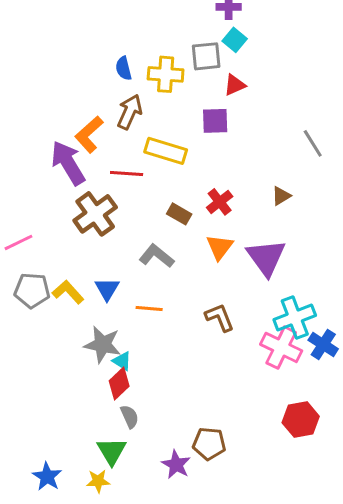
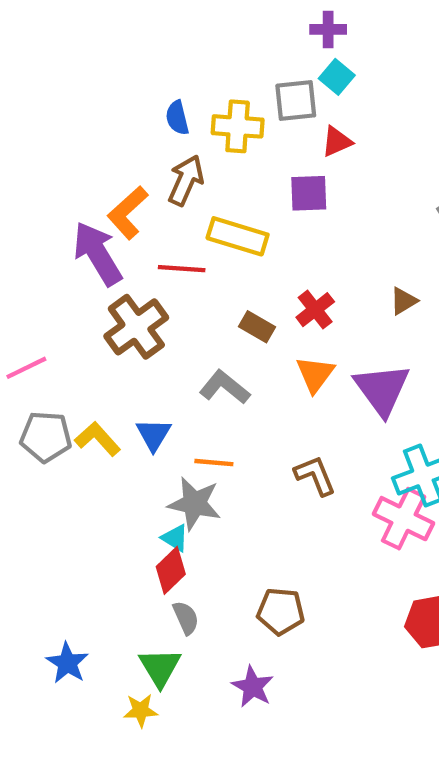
gray star: (103, 345) -> (194, 504), moved
brown pentagon: (209, 444) -> (281, 611), moved
blue star: (47, 477) -> (67, 663), moved

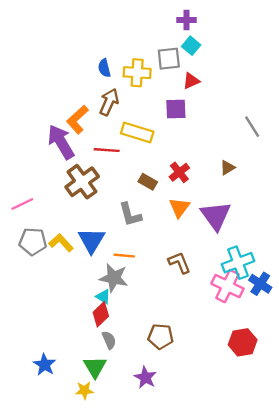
gray L-shape: (225, 387) -> (130, 215), turned -144
blue triangle: (154, 435) -> (91, 240), size x1.4

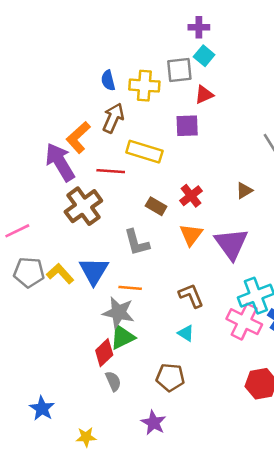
cyan triangle: (103, 297) -> (186, 333), moved
green triangle: (95, 367) -> (122, 337), moved, turned 35

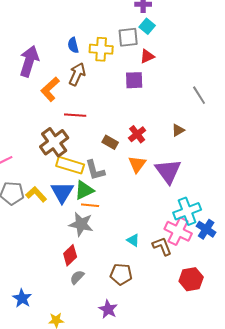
yellow rectangle: (144, 152) -> (70, 165), moved
purple arrow: (60, 162) -> (29, 61), moved, turned 48
brown L-shape: (191, 296) -> (162, 246), moved
green triangle: (122, 337) -> (84, 190), moved
gray semicircle: (113, 381) -> (77, 277), turned -112

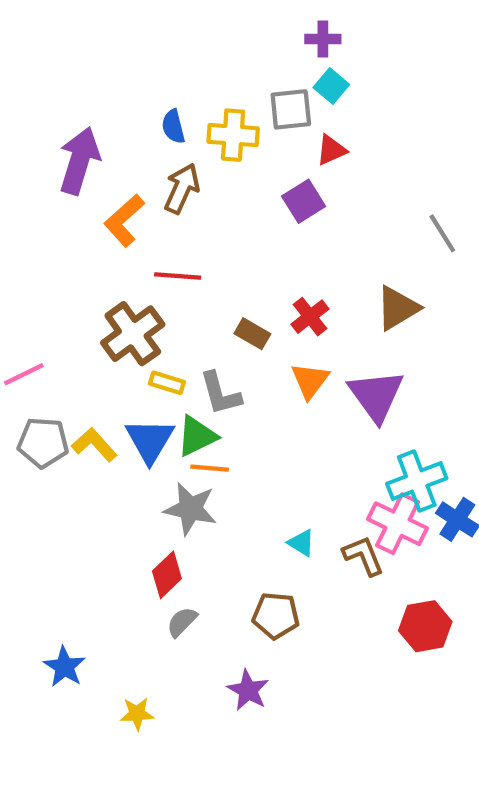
purple square: (134, 80) -> (304, 201), turned -30
brown triangle: (178, 130) -> (398, 308), size x1.6
yellow rectangle: (70, 165) -> (167, 383), size x0.6

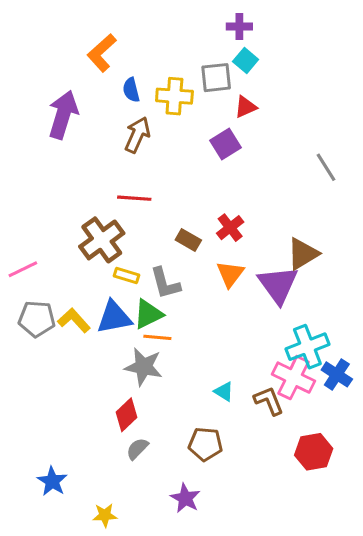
orange L-shape: (124, 220) -> (102, 53), moved
brown triangle: (398, 308) -> (303, 254), moved
blue triangle: (150, 440) -> (114, 317), turned 48

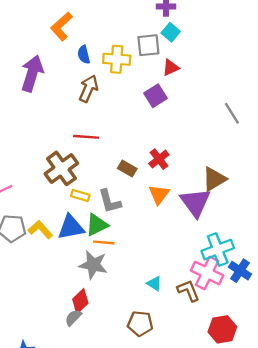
gray semicircle: (137, 449) -> (73, 318), moved

